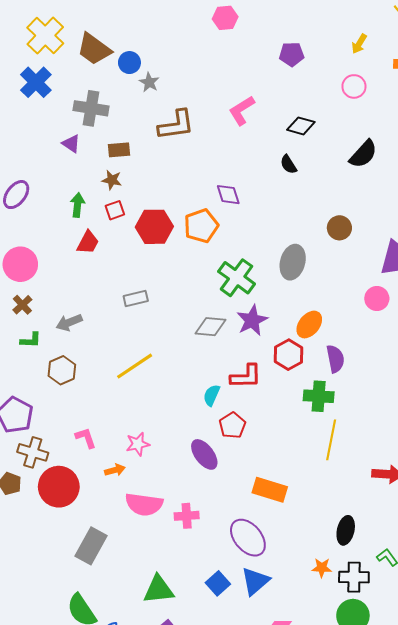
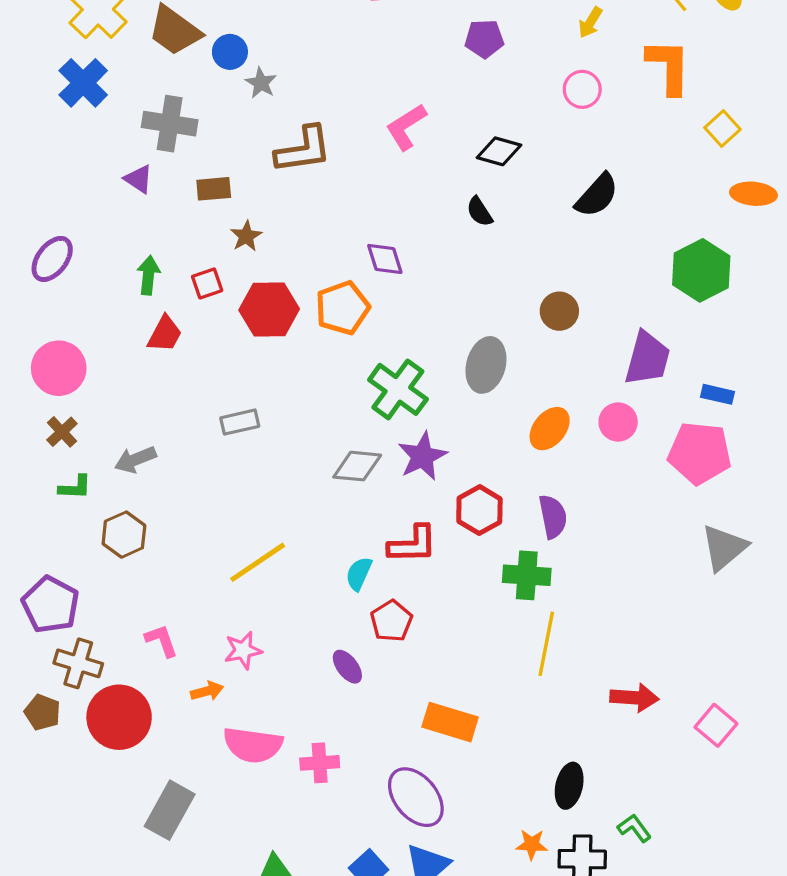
brown star: (112, 180) -> (246, 236), moved, turned 30
orange ellipse: (309, 325) -> (550, 429), moved
yellow line: (135, 366) -> (258, 562), moved
purple ellipse: (204, 454) -> (347, 667), size x0.7

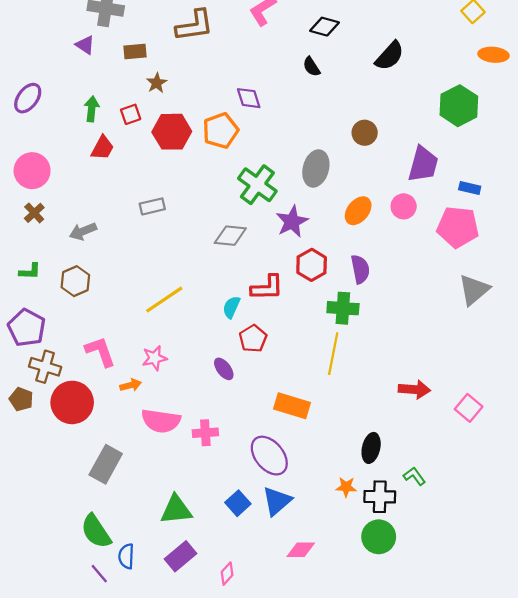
purple star: (422, 456) -> (292, 222), moved
green L-shape: (75, 487) -> (30, 271), moved
pink L-shape: (161, 641) -> (100, 352), size x1.4
yellow line: (546, 644) -> (333, 354), moved

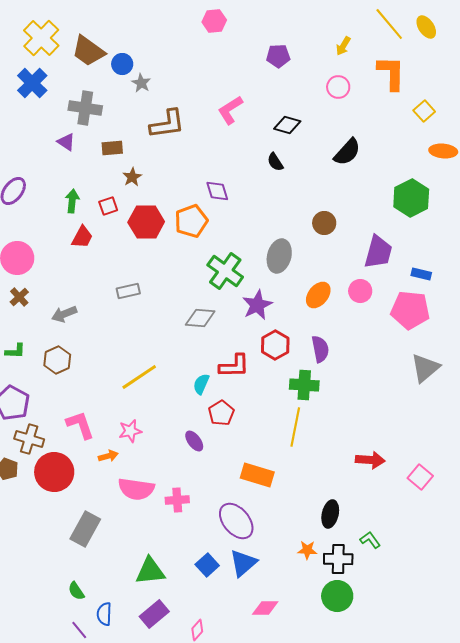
green semicircle: (96, 531) -> (76, 591), size x0.6

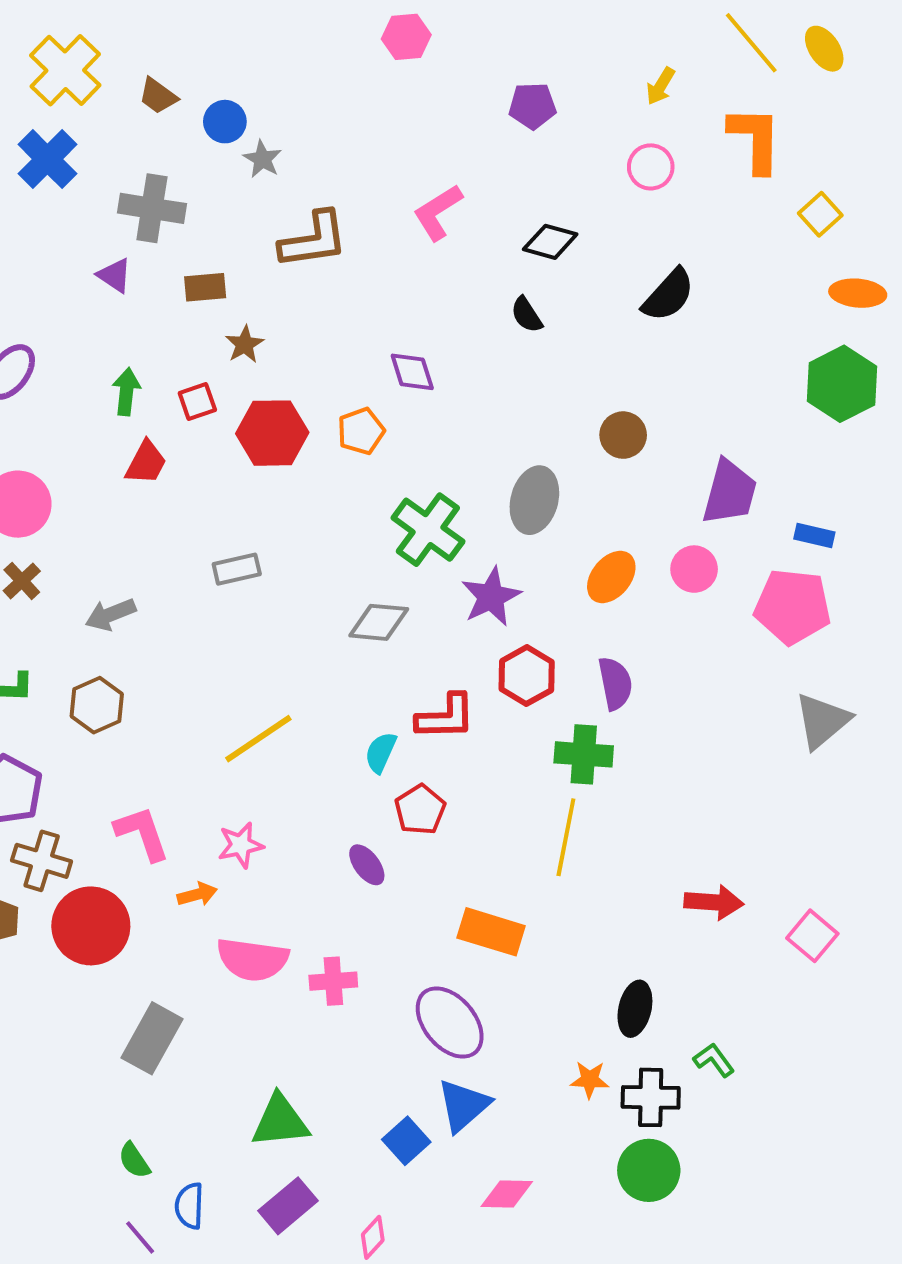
brown trapezoid: (88, 51) -> (158, 96), size x0.6
green hexagon: (411, 198) -> (842, 384), moved
orange pentagon: (191, 221) -> (361, 431), size x0.7
blue square: (207, 565) -> (406, 1141), moved

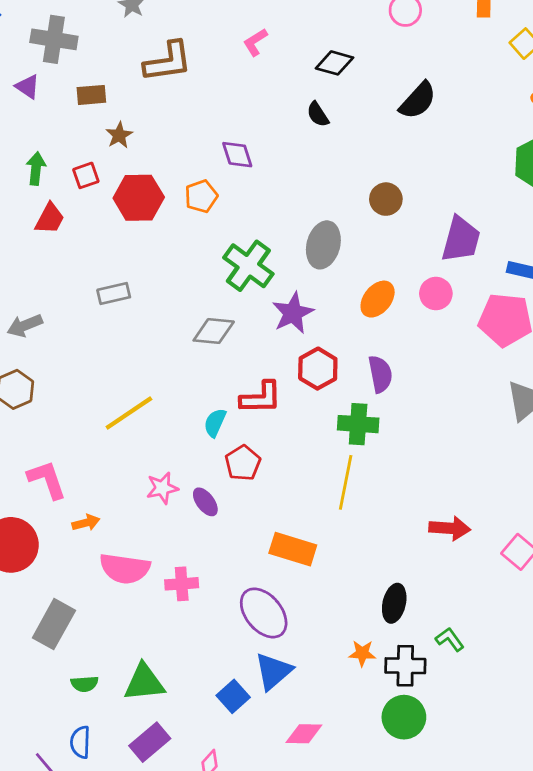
pink L-shape: (438, 212) -> (255, 42), size x0.7
pink star: (241, 845) -> (162, 488), moved
green semicircle: (134, 1161) -> (84, 684), moved, turned -60

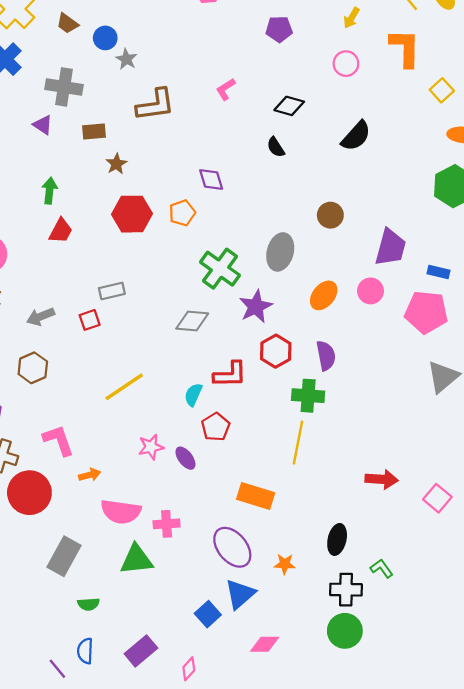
red square: (86, 175) -> (90, 320), moved
orange star: (362, 653) -> (285, 564), moved
green triangle: (144, 682) -> (136, 560), moved

